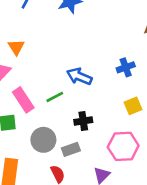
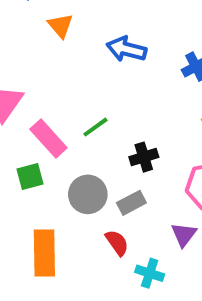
orange triangle: (16, 47) -> (61, 26), moved
blue arrow: (79, 76) -> (126, 49), moved

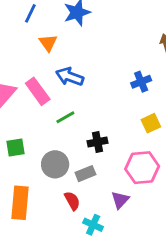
blue arrow: (126, 49) -> (70, 77), moved
pink rectangle: (48, 138) -> (38, 91), moved

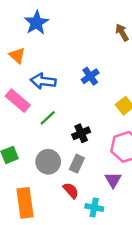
blue cross: (141, 82) -> (90, 76), moved
gray rectangle: (85, 174) -> (77, 164), turned -30

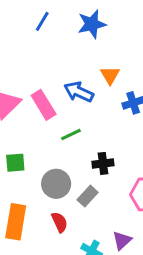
orange triangle: (17, 55) -> (110, 75), moved
purple triangle: (113, 180) -> (122, 240), moved
red semicircle: (71, 190) -> (60, 222), moved

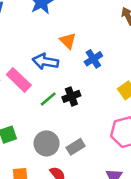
black cross: (103, 163) -> (71, 96), moved
gray rectangle: (88, 196) -> (76, 147), turned 30

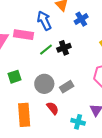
blue arrow: (45, 61) -> (44, 21), turned 54
pink rectangle: (19, 80) -> (23, 35), turned -36

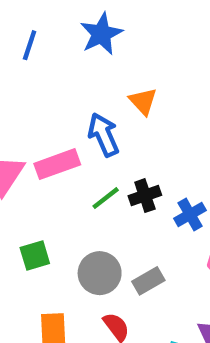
blue cross: (81, 19) -> (190, 214), moved
pink rectangle: (23, 35) -> (57, 164), turned -30

